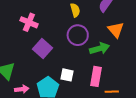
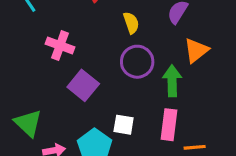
orange triangle: (116, 30) -> (196, 50), turned 36
green arrow: (100, 48) -> (172, 81), turned -72

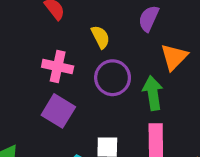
pink cross: (60, 45) -> (58, 67), moved

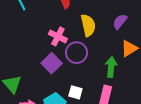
yellow semicircle: (100, 37) -> (88, 25), size x1.5
purple circle: (113, 78) -> (77, 53), moved

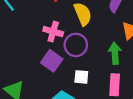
white square: (75, 92) -> (81, 77), moved

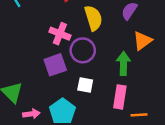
purple square: (52, 61) -> (55, 65), turned 30

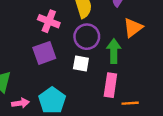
purple circle: (83, 50) -> (87, 37), moved
white square: (85, 85) -> (81, 64), moved

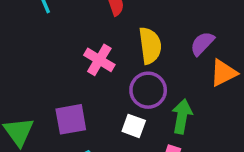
orange triangle: (133, 28) -> (223, 73), moved
purple square: (44, 53) -> (71, 119), moved

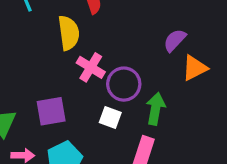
yellow semicircle: (150, 46) -> (69, 33), moved
pink cross: (99, 60) -> (91, 67), moved

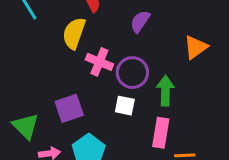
yellow semicircle: (69, 33) -> (74, 33), turned -144
purple semicircle: (175, 40) -> (140, 21), moved

